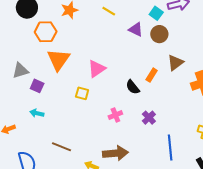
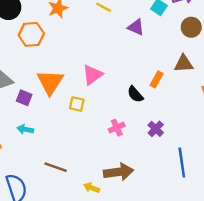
brown circle: (159, 34) -> (191, 27), moved
orange triangle: (58, 60) -> (50, 82), moved
brown triangle: (175, 63) -> (184, 64), turned 36

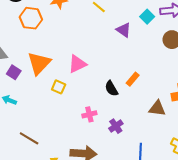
brown triangle: (184, 64) -> (157, 108), moved
purple cross: (156, 129) -> (116, 126), moved

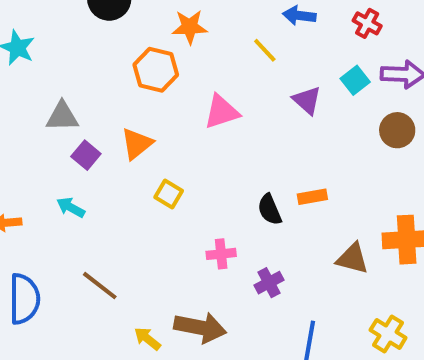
orange hexagon: (31, 18) -> (156, 70), moved
orange triangle: (39, 63) -> (137, 144), size x0.7
pink triangle: (77, 64) -> (222, 112), moved
orange rectangle: (133, 79) -> (312, 197), turned 32

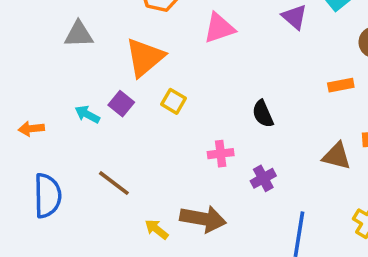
orange triangle: (137, 144) -> (145, 57), size x1.4
purple square: (86, 155) -> (121, 104), moved
orange rectangle: (312, 197) -> (341, 85), moved

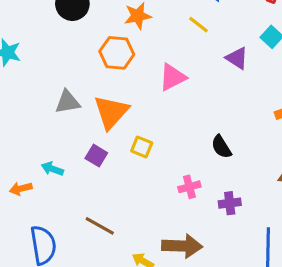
gray triangle: (79, 34) -> (68, 102), moved
cyan arrow: (87, 114) -> (52, 169), moved
purple cross: (263, 178) -> (230, 203), turned 30

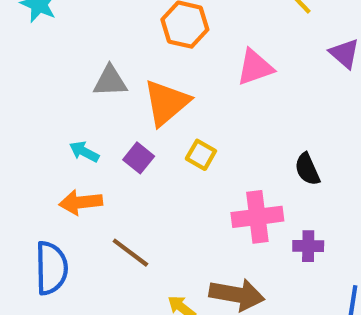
cyan arrow: (52, 169) -> (84, 152), moved
pink cross: (189, 187) -> (257, 217), size x1.6
orange arrow: (21, 189) -> (81, 202), moved, size x1.4

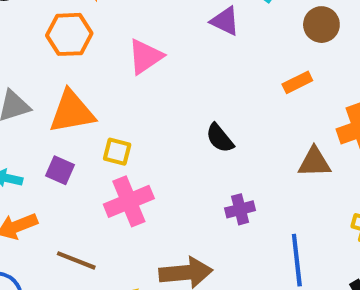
orange triangle: (166, 103) -> (72, 112), turned 45
pink cross: (257, 217) -> (129, 201), moved

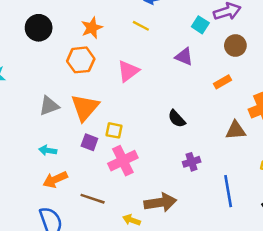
purple triangle: (225, 21) -> (184, 57), moved
orange triangle: (72, 112) -> (85, 107), turned -36
purple square: (60, 170) -> (89, 142), moved

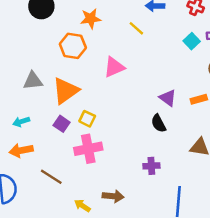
purple triangle: (184, 57) -> (168, 98), moved
black semicircle: (177, 119) -> (159, 123), moved
cyan arrow: (48, 150) -> (21, 122), turned -42
brown arrow: (160, 203) -> (113, 196), size x0.7

